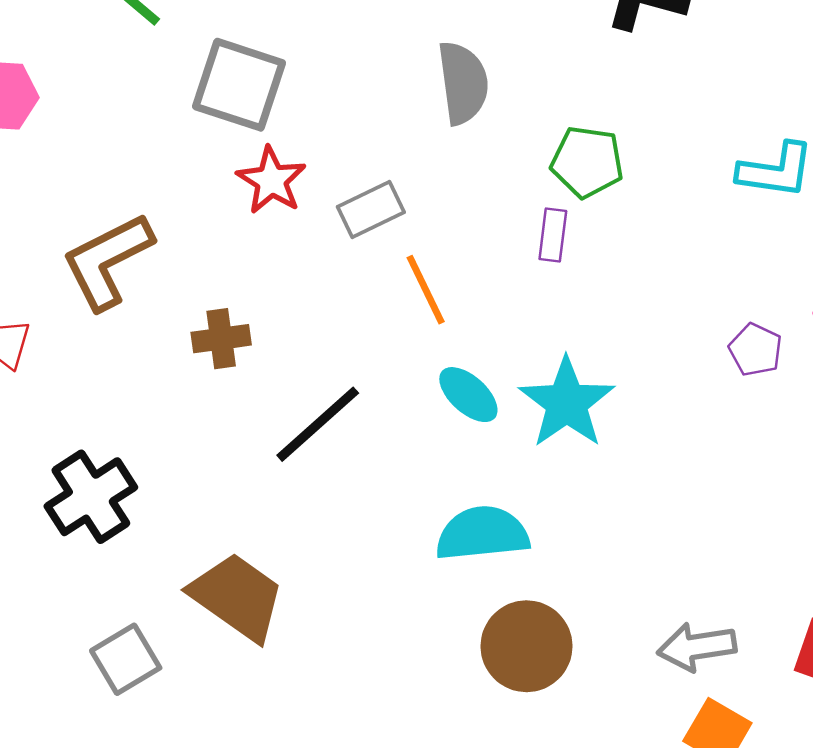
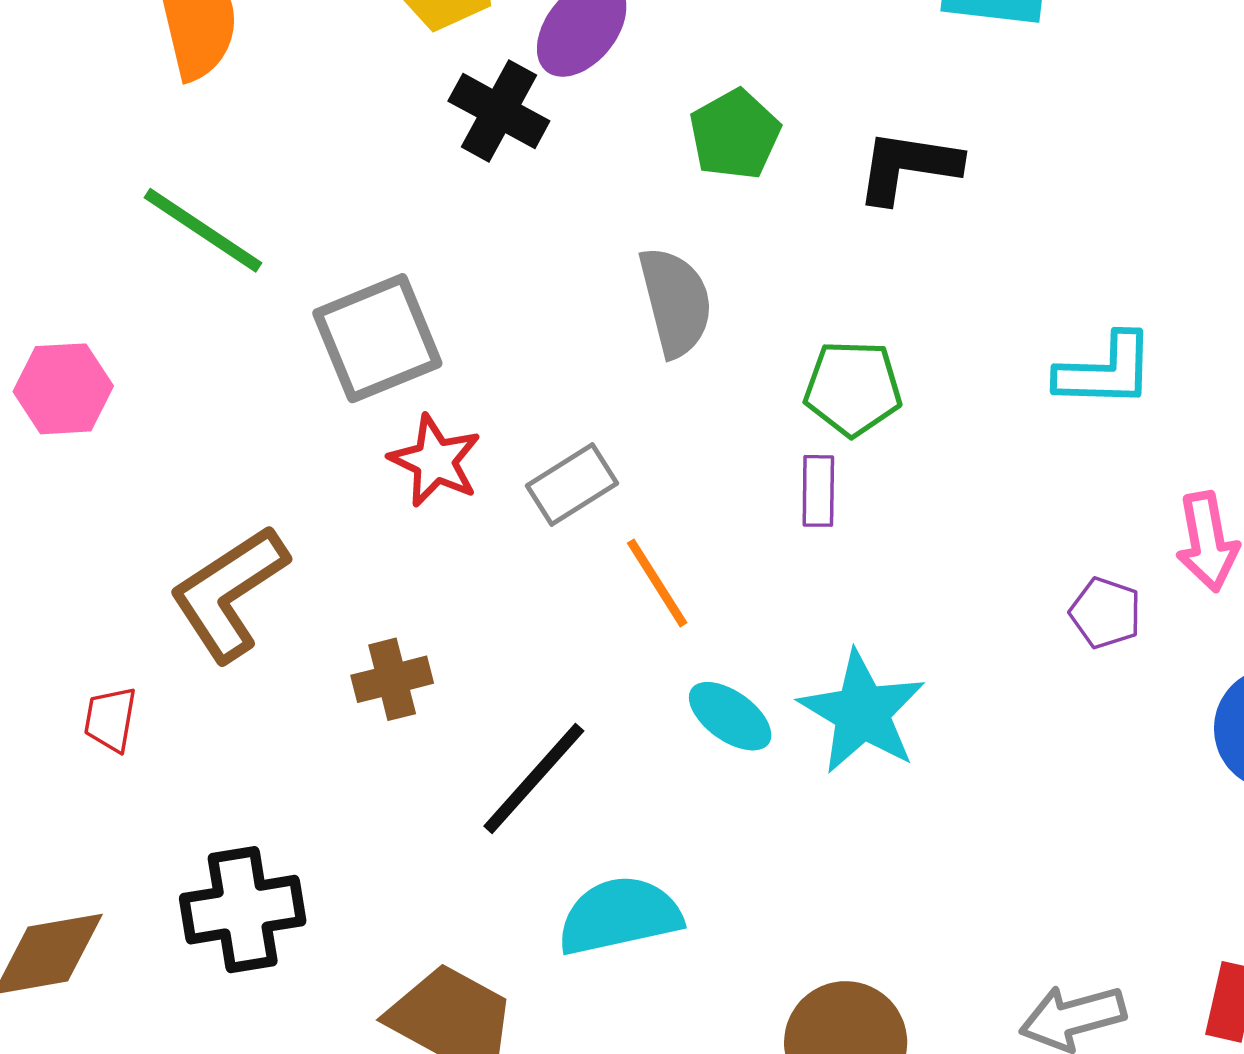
gray square: (239, 85) -> (377, 338), turned -34
black cross: (91, 497) -> (243, 910), turned 30
cyan semicircle: (482, 533) -> (620, 916), moved

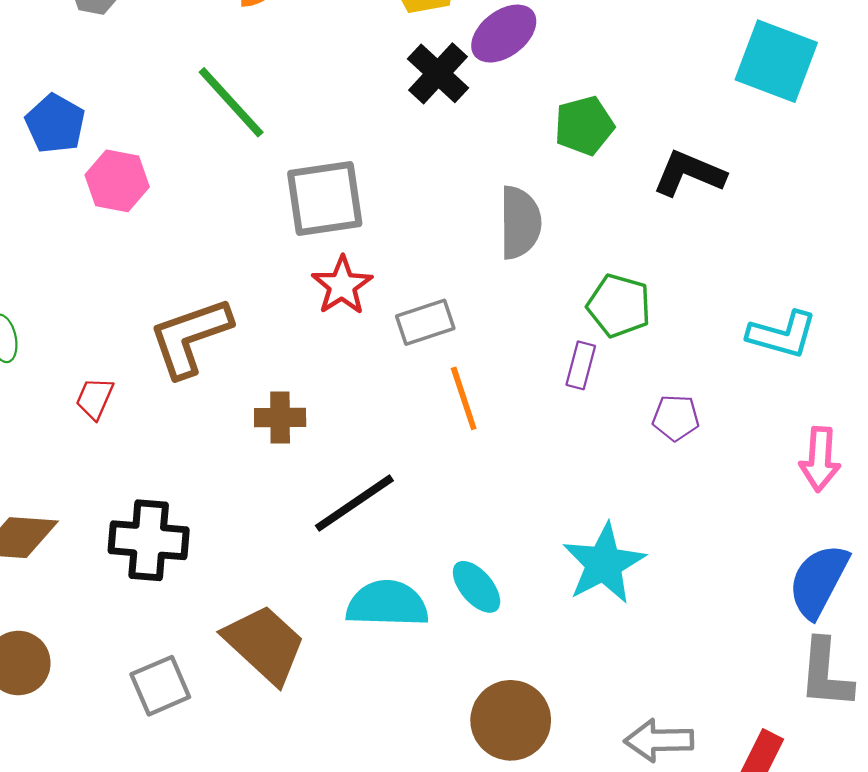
purple pentagon: (1106, 613) -> (676, 418), moved, turned -30
cyan star: (862, 712) -> (604, 563), moved
cyan ellipse: (730, 716) -> (477, 587), moved

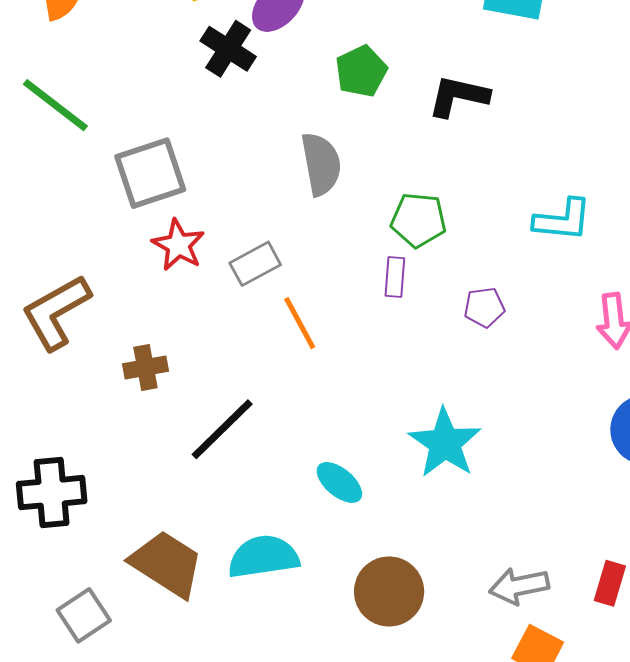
cyan semicircle: (387, 604) -> (263, 557), moved

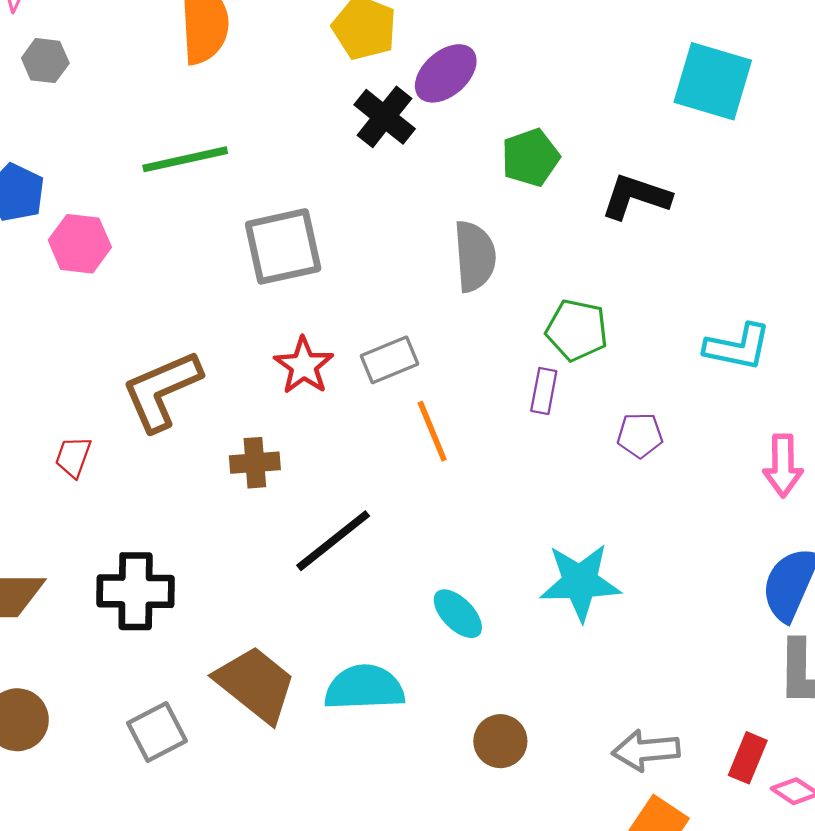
green line: (55, 105) -> (185, 159), turned -56
red star: (178, 245) -> (304, 366), moved
cyan star: (445, 443) -> (580, 582), turned 30
brown circle: (389, 592) -> (500, 741), size x0.7

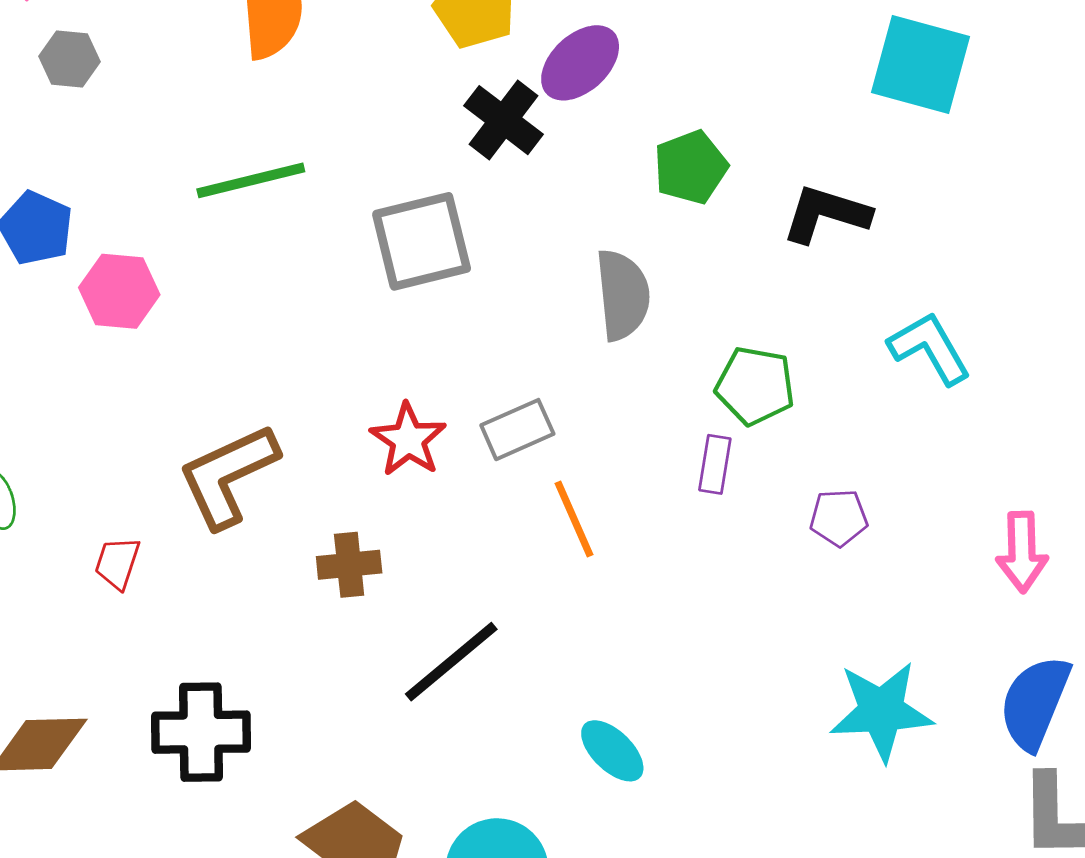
gray square: (283, 246) -> (422, 241), moved
cyan L-shape: (738, 347) -> (930, 348), moved, turned -130
cyan star: (580, 582) -> (881, 711), moved

